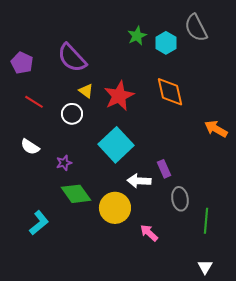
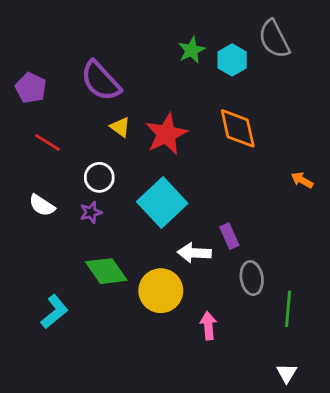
white circle: (72, 114) -> (99, 177), moved
orange arrow: (216, 129) -> (302, 180), size x0.7
purple star: (64, 163) -> (91, 212), moved
pink arrow: (149, 233) -> (208, 326), turned 42

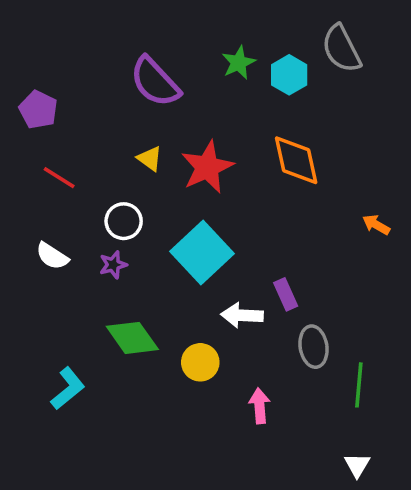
purple semicircle: (101, 81) -> (155, 82), moved
yellow circle: (161, 291) -> (200, 362), size x0.7

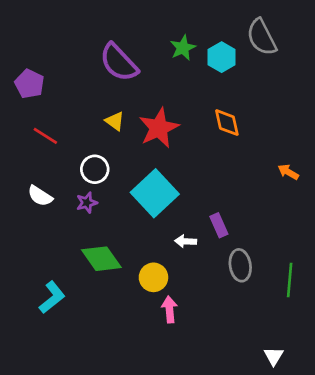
orange diamond: (296, 160) -> (227, 123), size x0.7
white arrow: (242, 315) -> (186, 241), size x0.7
green line: (359, 385) -> (290, 280), moved
pink arrow: (259, 406) -> (169, 309), moved

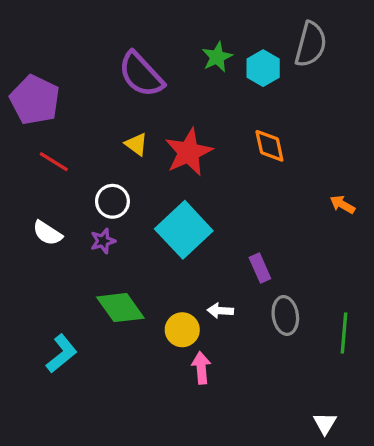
gray semicircle: (262, 37) -> (311, 44), turned -138
purple pentagon: (29, 84) -> (35, 100), size x1.4
white arrow: (186, 241) -> (220, 311), moved

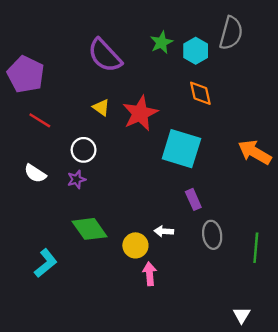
orange diamond: (269, 146) -> (200, 93), moved
orange arrow: (342, 204) -> (255, 152), size x1.8
cyan square: (184, 230) -> (181, 149), moved, turned -30

